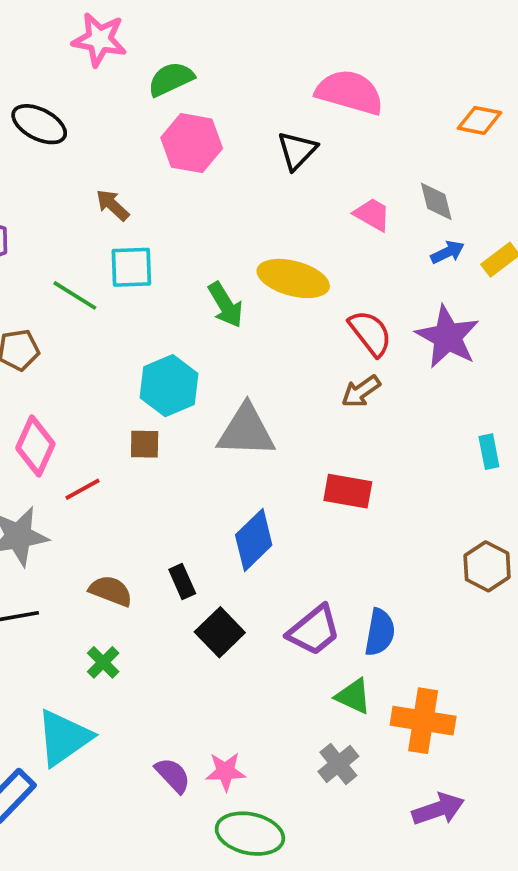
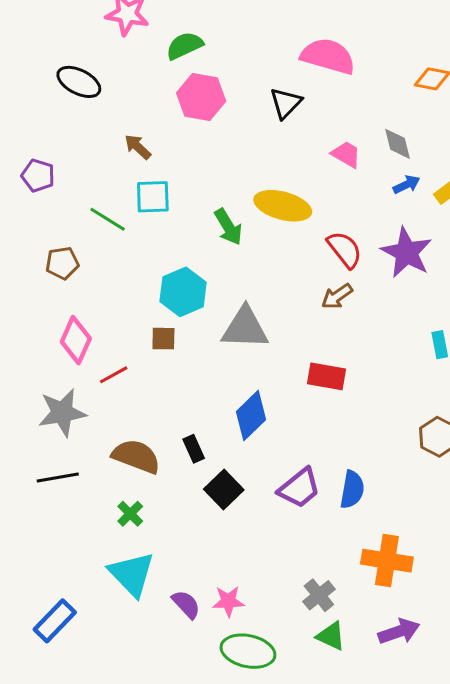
brown semicircle: (111, 591) -> (136, 456), size x1.4
green triangle: (353, 696) -> (331, 636), moved
cyan triangle: (64, 738) -> (132, 574), moved, turned -39

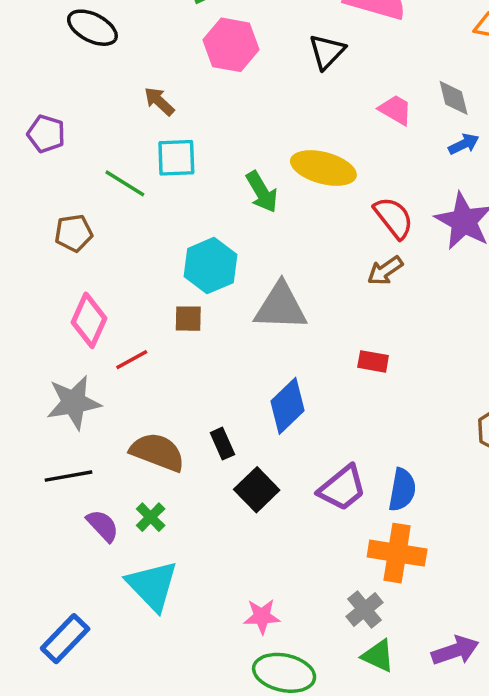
red rectangle: (326, 376) -> (373, 361), size x0.7
orange cross: (387, 561) -> (397, 553), moved
purple semicircle: (186, 604) -> (103, 526), moved

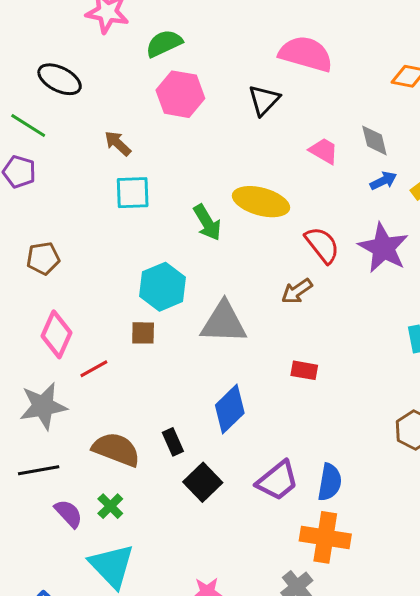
green line: (125, 183) -> (28, 126), moved
brown arrow: (385, 271) -> (297, 291), moved

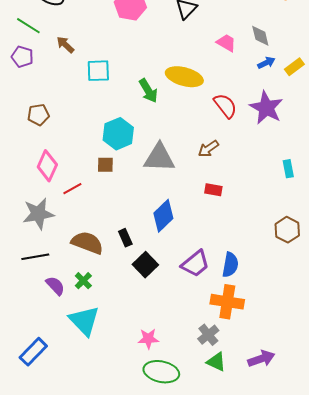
brown arrow: (118, 143) -> (65, 45), moved
brown arrow: (297, 291) -> (208, 149), moved

